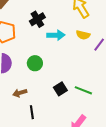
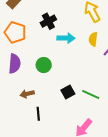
yellow semicircle: (83, 35) -> (93, 39), turned 80

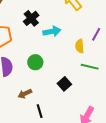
yellow semicircle: (93, 39) -> (80, 46), moved
green line: (91, 94) -> (90, 67), moved

